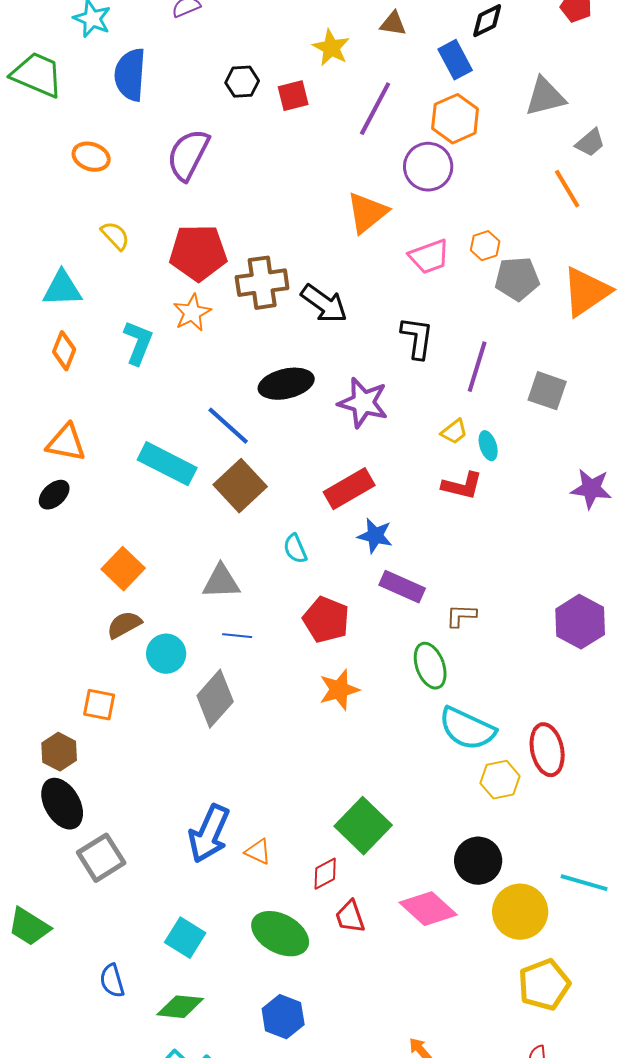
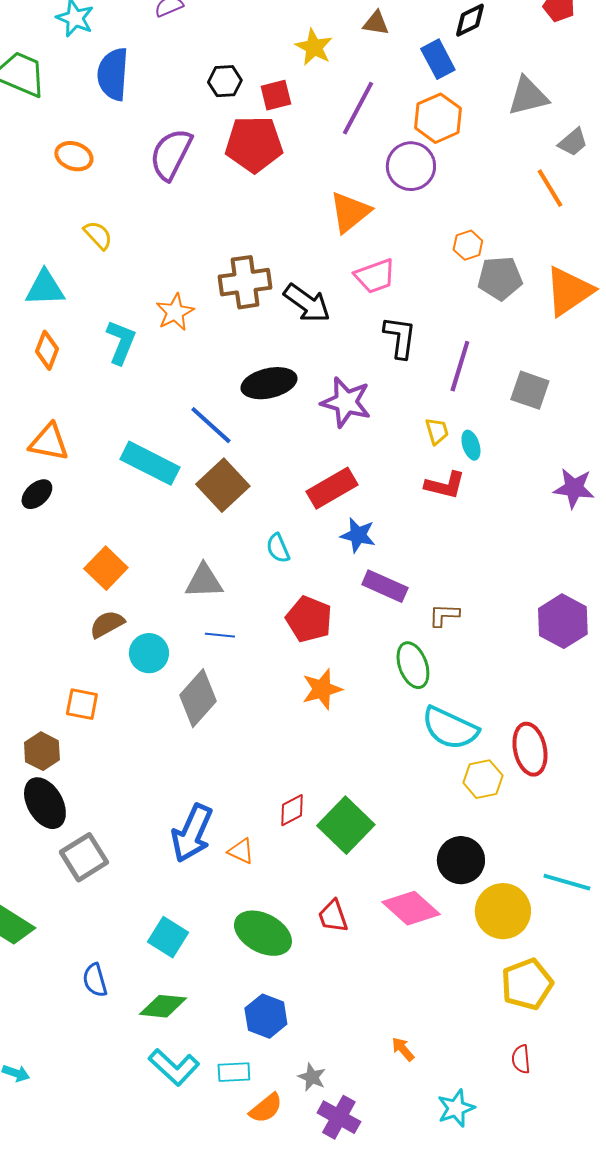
red pentagon: (198, 253) -> (254, 144), moved
pink trapezoid: (429, 257) -> (375, 276), moved
yellow trapezoid: (454, 432) -> (437, 431), turned -68
red diamond: (325, 874) -> (292, 810), moved

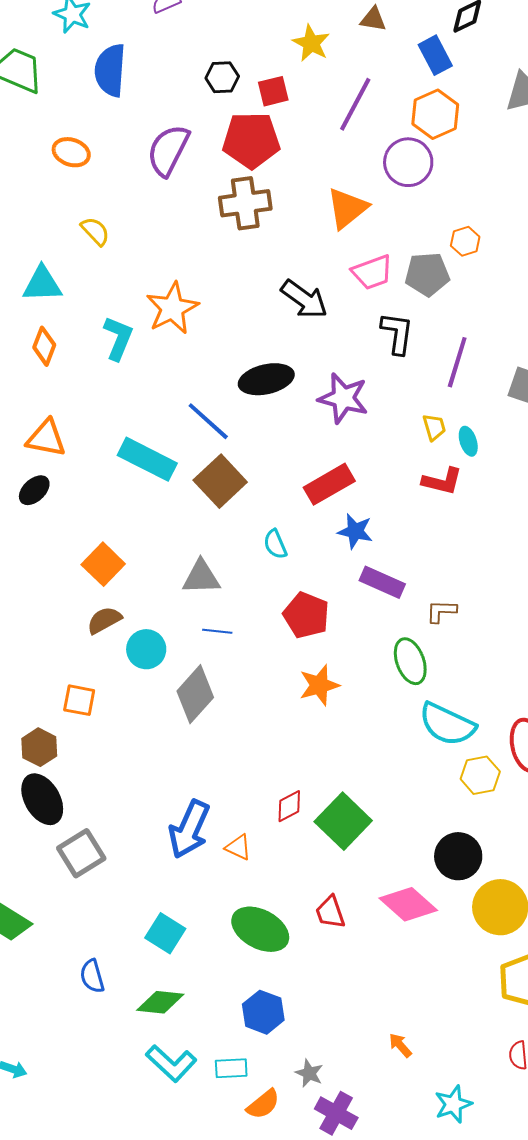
gray pentagon: (500, 278) -> (427, 274), moved
brown cross: (245, 282) -> (245, 203), moved
orange star: (175, 312) -> (172, 308), size x1.4

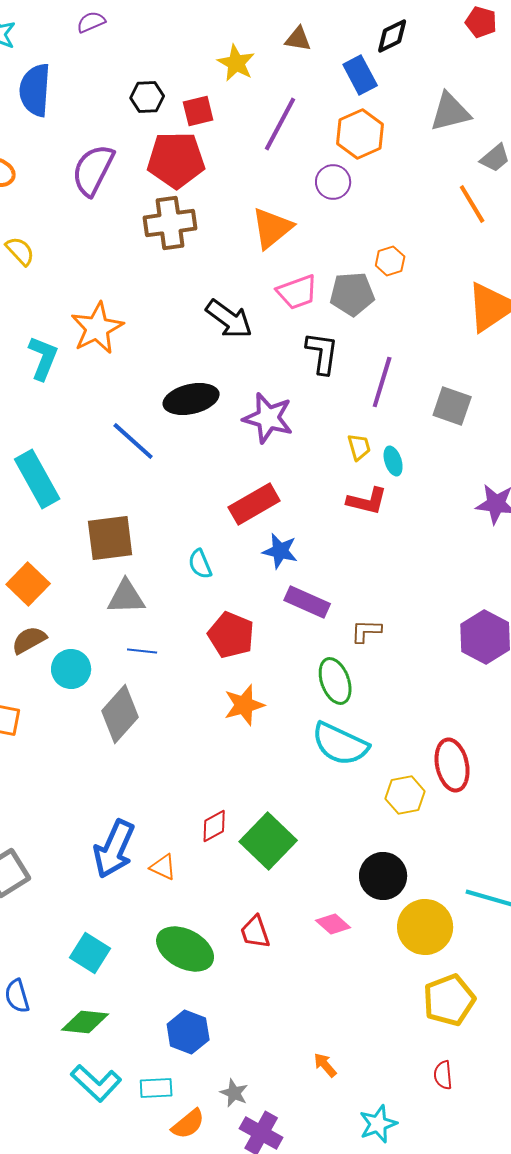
purple circle: (408, 162) -> (333, 182), size x0.7
cyan rectangle: (147, 459) -> (37, 479), moved, turned 34
brown square: (220, 481) -> (110, 538), moved, turned 36
cyan semicircle: (447, 724) -> (340, 744), moved
pink diamond: (408, 904) -> (333, 924), size x0.6

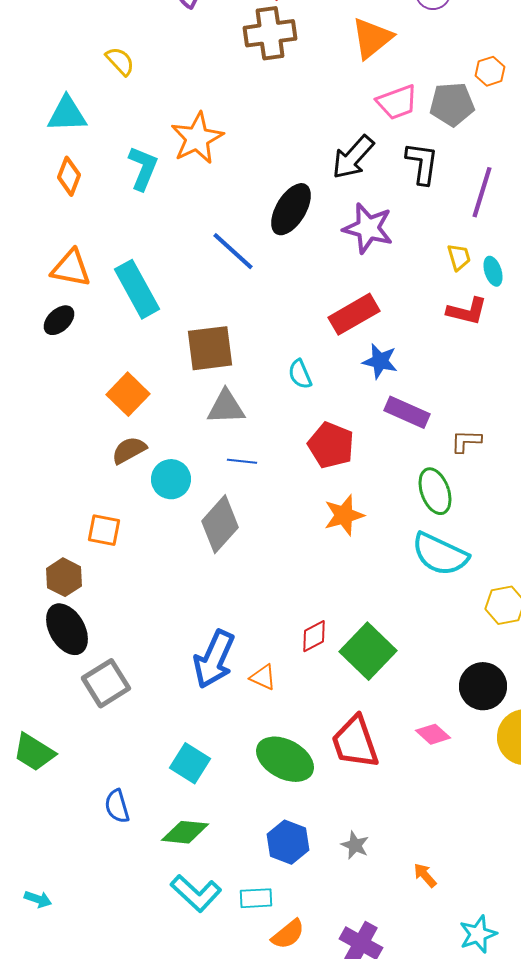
black arrow: (229, 319) -> (353, 157), moved, turned 96
black ellipse: (191, 399) -> (291, 209), turned -46
red trapezoid: (255, 932) -> (355, 742), size x1.6
gray star: (234, 1093) -> (355, 845), moved

